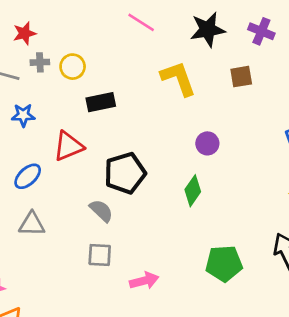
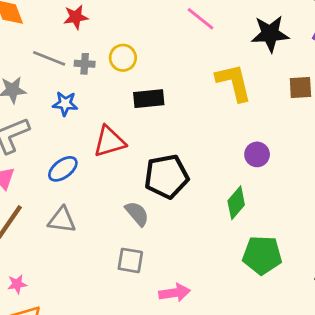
gray cross: (40, 62) -> (85, 64), moved
green pentagon: (224, 263) -> (262, 255), moved

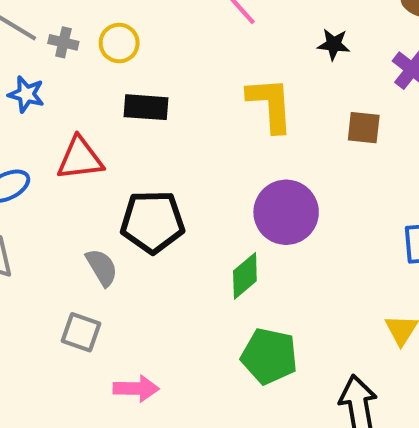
black star: (270, 34) -> (334, 44), size x0.6
purple circle: (257, 154) -> (286, 212), size x1.8

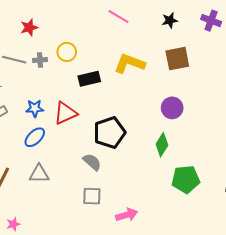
blue star: (26, 94) -> (35, 108), moved
yellow L-shape: (270, 104) -> (129, 63), moved, turned -48
brown square: (364, 128) -> (177, 59), moved, size x1.4
purple circle: (286, 212) -> (172, 108), size x0.7

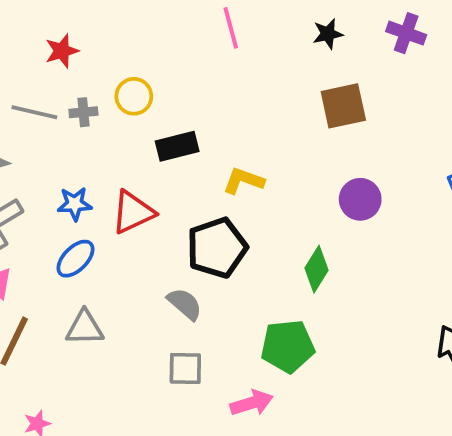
pink line: (118, 16) -> (231, 28), turned 45
yellow L-shape: (129, 63) -> (243, 181), moved, size x0.7
purple circle: (172, 108) -> (360, 199), moved
green pentagon: (186, 179) -> (288, 346), moved

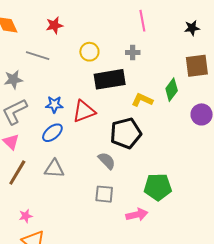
gray cross: (83, 112) -> (133, 52), moved
black rectangle: (177, 146) -> (110, 79), size x1.4
green diamond: (316, 269) -> (172, 90), moved

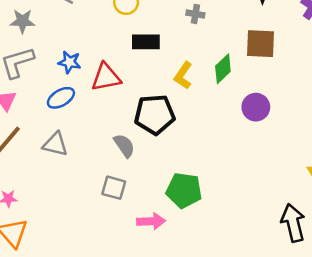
gray cross: (133, 52) -> (195, 14), moved
black rectangle: (110, 79) -> (146, 42), size x0.7
yellow L-shape: (142, 100) -> (183, 75), turned -90

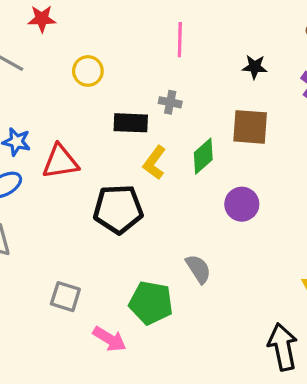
gray cross: (195, 14) -> (170, 102), moved
black rectangle: (146, 42) -> (131, 123), moved
gray semicircle: (124, 146) -> (198, 269), moved
pink arrow: (151, 221) -> (110, 339), turned 32

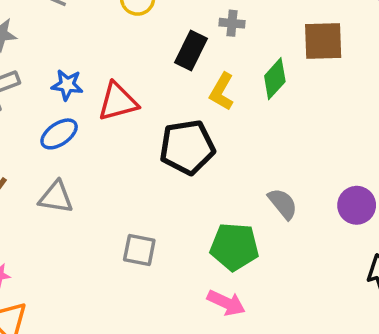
black rectangle: (131, 123) -> (191, 51), turned -60
purple circle: (242, 204) -> (357, 205), moved
pink arrow: (110, 339) -> (226, 303), moved

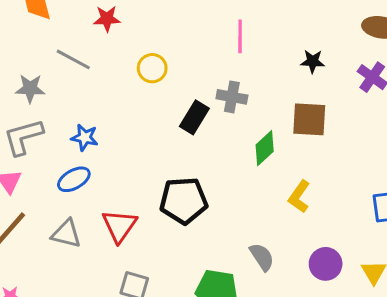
gray cross: (232, 23) -> (232, 97), size x1.4
yellow L-shape: (222, 92) -> (299, 197), moved
red triangle: (118, 102) -> (119, 226), moved, turned -45

